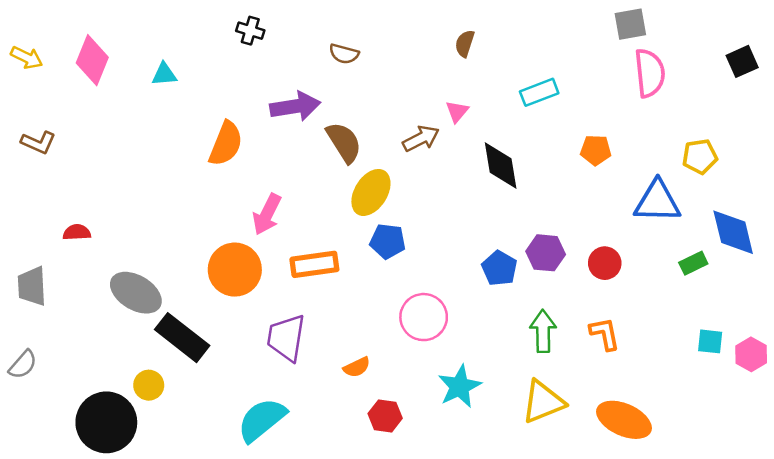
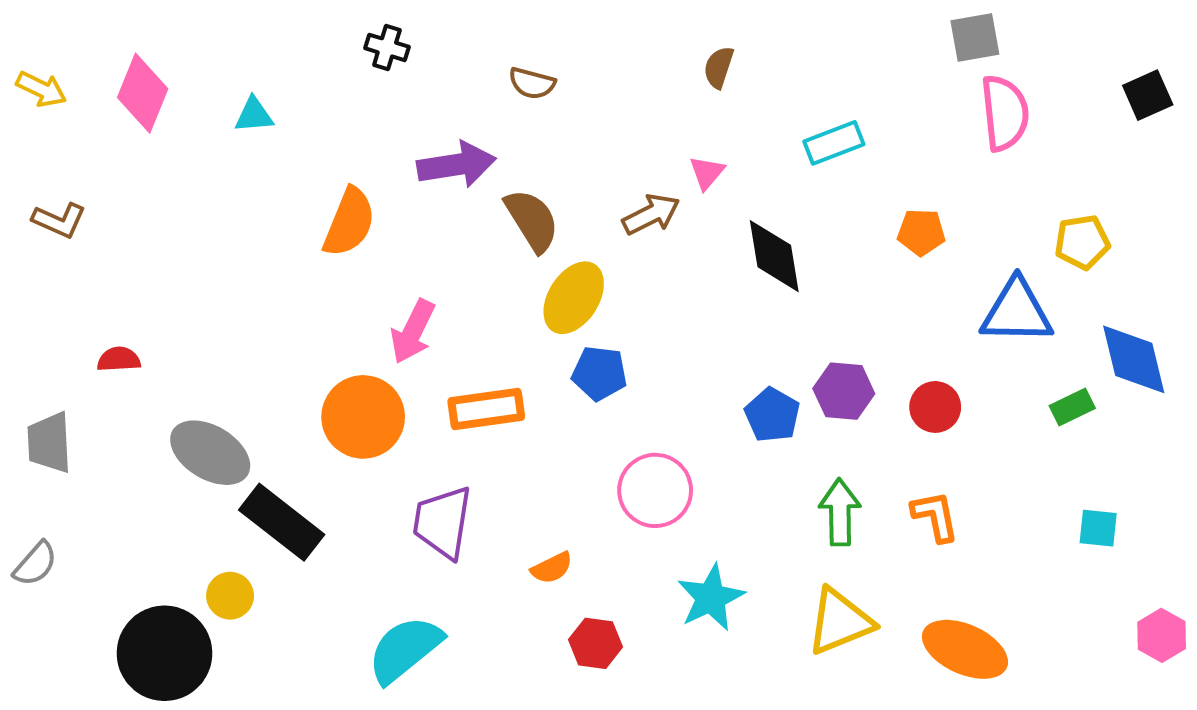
pink hexagon: (751, 354) -> (1162, 635), moved

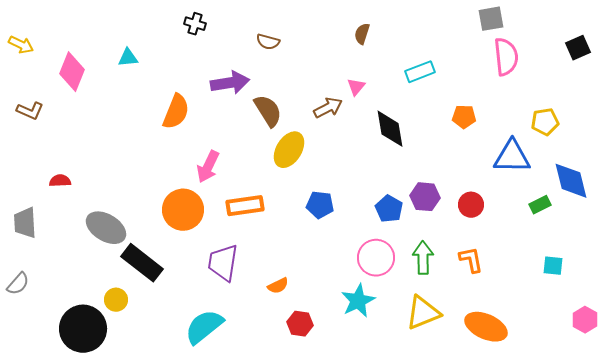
pink diamond: (143, 93) -> (72, 72), moved
blue pentagon: (599, 373) -> (320, 205), moved
pink circle: (655, 490) -> (376, 258), moved

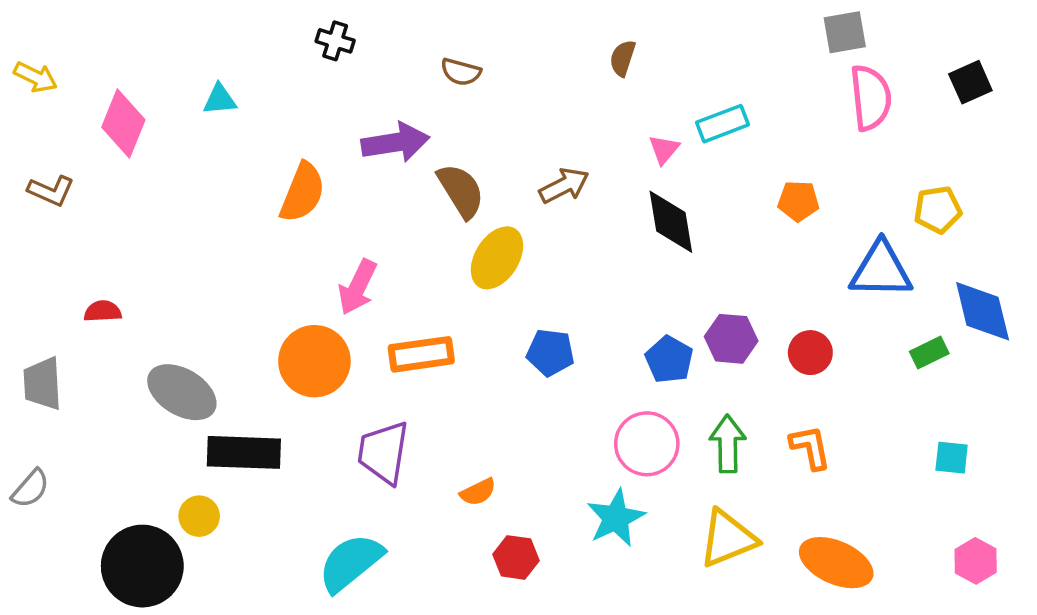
black square: (578, 48) -> (970, 82), moved
pink triangle: (356, 87) -> (664, 149), moved
black rectangle: (142, 263) -> (244, 452), turned -36
pink hexagon: (585, 320) -> (976, 561), moved

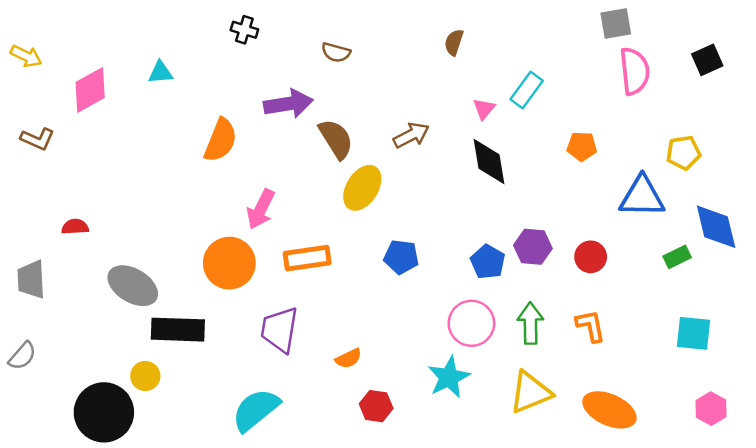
pink diamond: (123, 124) -> (90, 90), turned 39
cyan rectangle: (723, 124) -> (527, 90), turned -33
cyan square: (952, 458) -> (693, 333), size x1.4

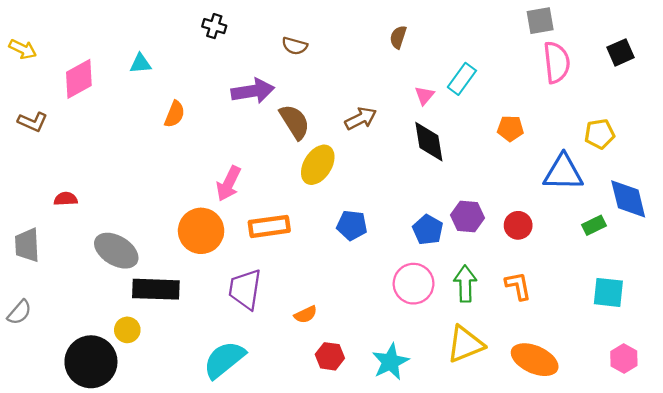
orange semicircle: (221, 140) -> (175, 114), moved, size x0.7
cyan star: (449, 377) -> (390, 362), moved

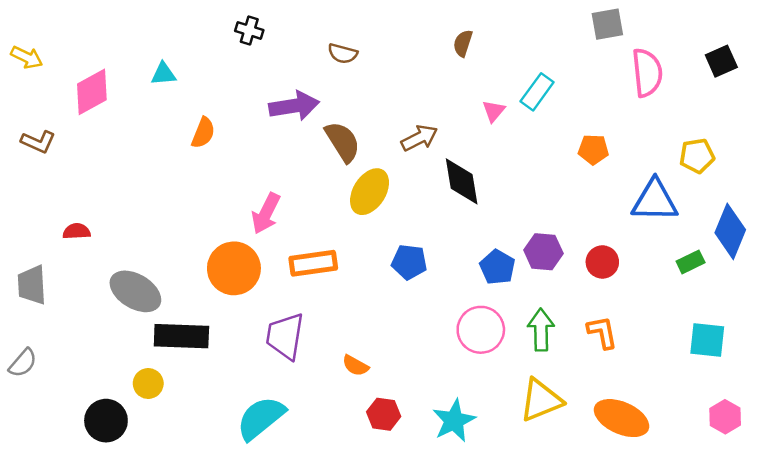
gray square: (540, 21) -> (607, 24), moved
black diamond: (429, 142) -> (462, 181), moved
blue diamond: (628, 199) -> (730, 231), turned 36
orange semicircle: (306, 314) -> (355, 366), turned 55
black circle: (91, 362) -> (106, 421), size x0.7

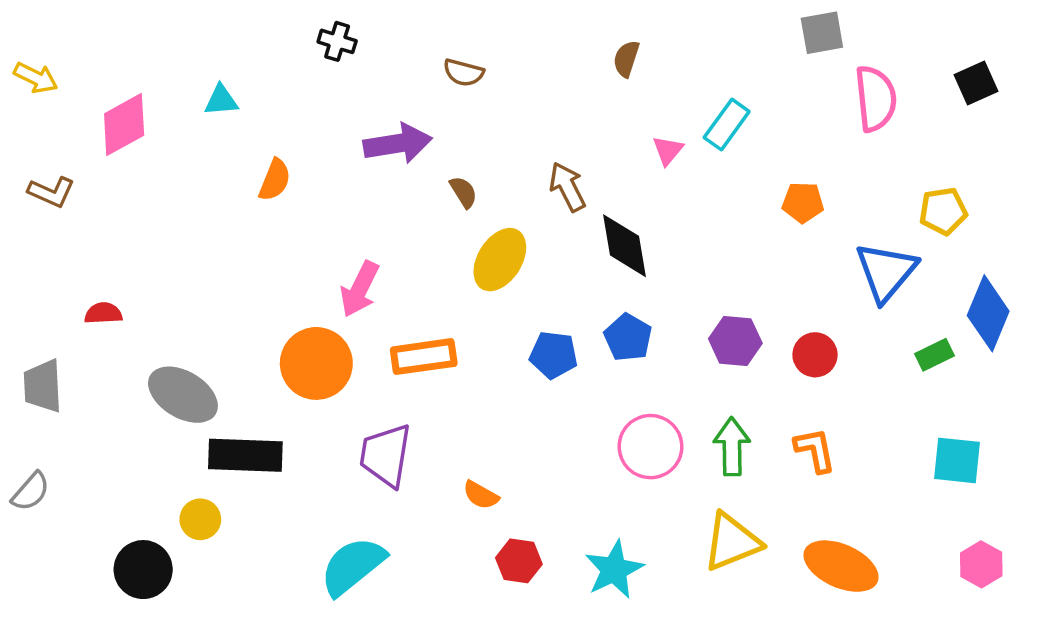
brown arrow: (419, 138) -> (567, 187), turned -90
brown semicircle: (343, 142) -> (463, 192), size x0.6
blue triangle: (655, 201) -> (886, 272), turned -51
blue pentagon: (497, 267) -> (628, 337), moved

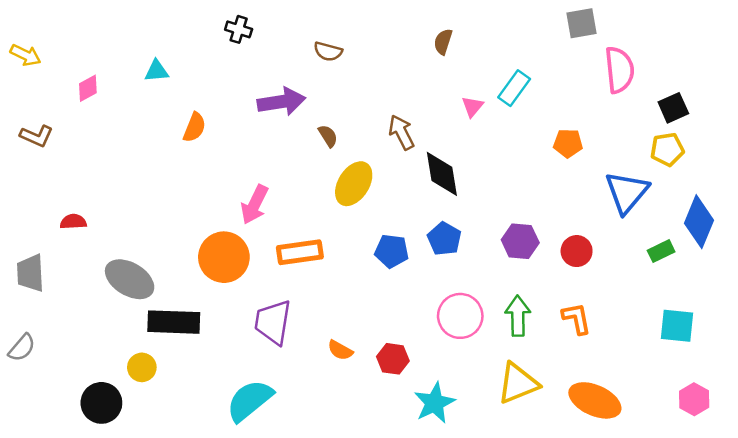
black square: (976, 83) -> (673, 108), moved
pink diamond: (124, 125) -> (88, 88), size x0.6
red hexagon: (519, 561) -> (393, 359), moved

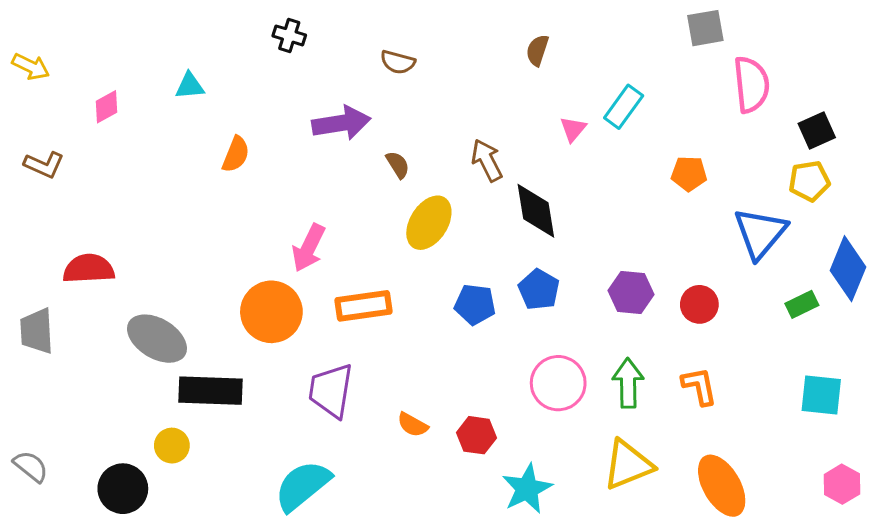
red semicircle: (73, 222) -> (89, 269), size x1.6
gray semicircle: (22, 348) -> (31, 466), moved, turned -92
orange ellipse: (595, 400) -> (722, 486), turned 36

